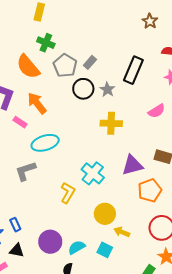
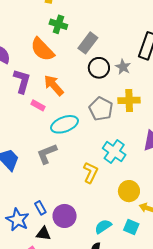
gray rectangle: (90, 62) -> (88, 43), moved, size x1.5
gray pentagon: (65, 66) -> (101, 109), moved
purple circle: (50, 242) -> (65, 216), moved

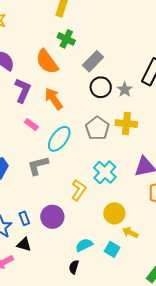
pink rectangle: (38, 105) -> (31, 125), moved
cyan ellipse: (64, 124) -> (59, 139), turned -40
purple circle: (65, 216) -> (52, 217), moved

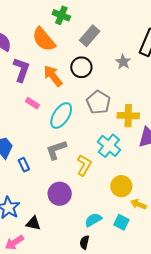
black circle: (101, 87) -> (81, 67), moved
yellow cross: (126, 124) -> (128, 116), moved
gray L-shape: (38, 166) -> (56, 150), moved
blue rectangle: (24, 218) -> (24, 165), moved

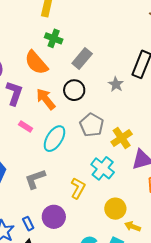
yellow cross: (128, 116) -> (122, 138), turned -35
gray L-shape: (56, 150) -> (35, 179), moved
blue rectangle: (24, 165) -> (28, 224), moved

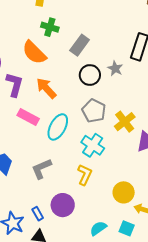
black circle: (74, 90) -> (90, 75), moved
pink rectangle: (26, 126) -> (28, 117), size x1.5
cyan cross: (103, 168) -> (93, 145), moved

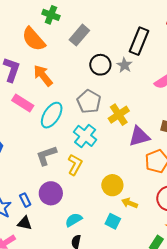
gray star: (115, 68) -> (124, 65), moved
black circle: (90, 75) -> (100, 65), moved
gray L-shape: (41, 169) -> (46, 156), moved
cyan semicircle: (98, 228) -> (74, 220), moved

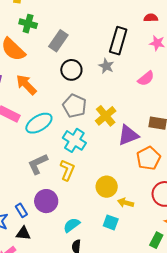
black circle: (100, 65) -> (71, 70), moved
cyan ellipse: (52, 115) -> (39, 123), turned 32

